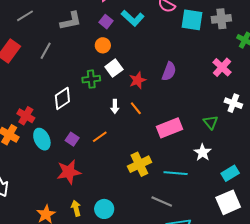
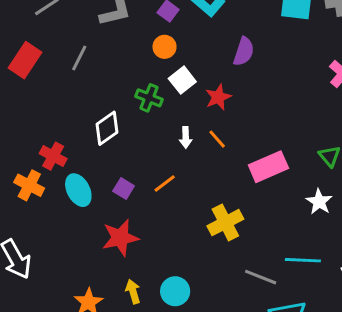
purple semicircle: (169, 71) -> (244, 52), moved
green cross: (91, 79) -> (149, 98), turned 30
cyan line: (176, 173) -> (303, 260), moved

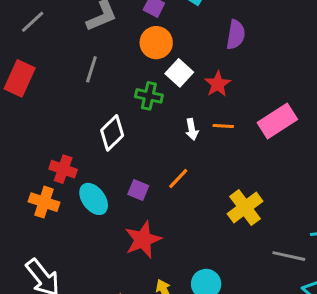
orange circle: (165, 47) -> (156, 43), size x1.4
gray line: (79, 58) -> (91, 69), moved
orange line: (217, 139) -> (223, 126), turned -36
pink rectangle: (268, 167) -> (277, 121), moved

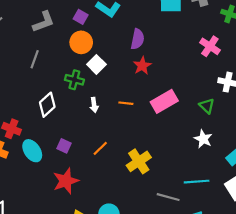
red star: (218, 84) -> (142, 66), moved
white arrow: (192, 129) -> (94, 105), moved
orange line: (178, 179) -> (100, 148), moved

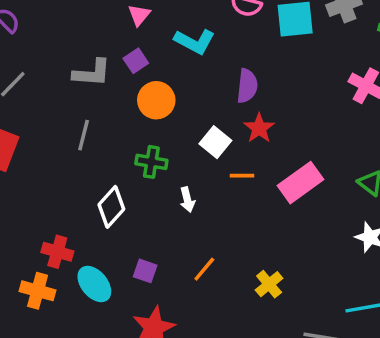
purple square: (81, 17) -> (136, 61), moved, turned 32
gray L-shape: (44, 22) -> (92, 73), turned 30
white square: (96, 64) -> (215, 142), moved
orange line: (126, 103) -> (242, 176), moved
yellow cross: (139, 161) -> (269, 284), size x0.7

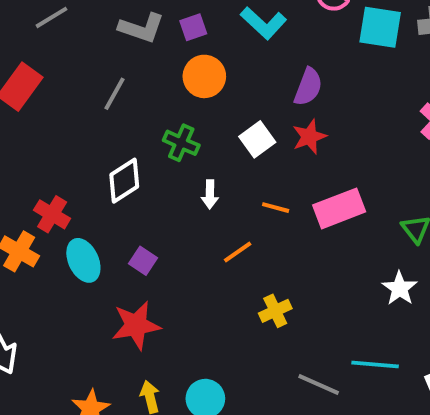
orange line: (242, 176) -> (276, 208), moved
orange line: (204, 269) -> (238, 252), moved

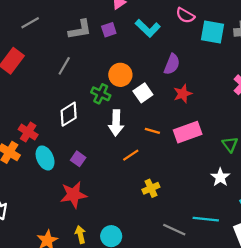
gray L-shape: (142, 28) -> (80, 30), turned -30
orange circle: (204, 76) -> (120, 75), moved
red star: (309, 137) -> (183, 94), moved
white arrow: (210, 194) -> (116, 123), size x1.6

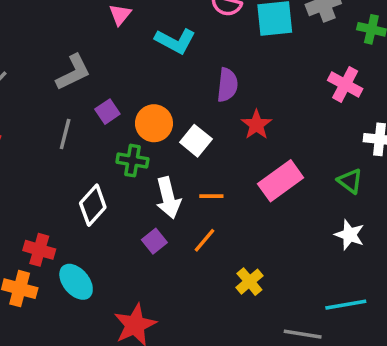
purple square: (109, 30) -> (107, 112), moved
orange line: (152, 131) -> (211, 196), moved
purple square: (78, 159) -> (154, 241), moved, turned 32

